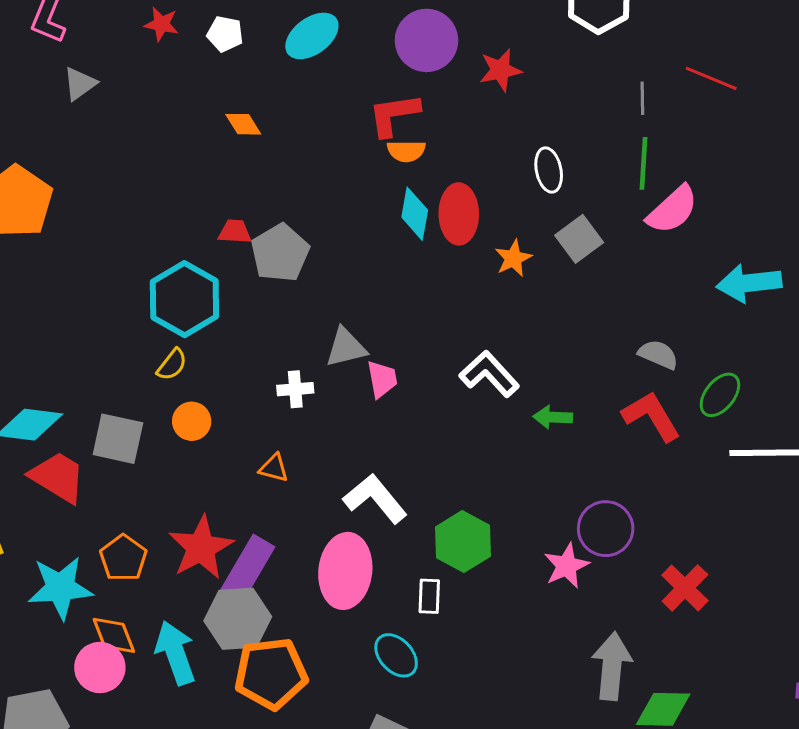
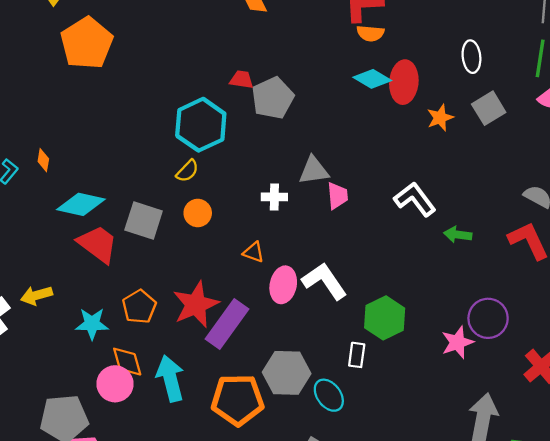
cyan diamond: (415, 214) -> (372, 79), turned -75
pink ellipse: (345, 571) -> (283, 285), moved, size x0.7
cyan star: (60, 588) -> (92, 324), size x0.7
gray hexagon: (238, 619) -> (287, 373), moved

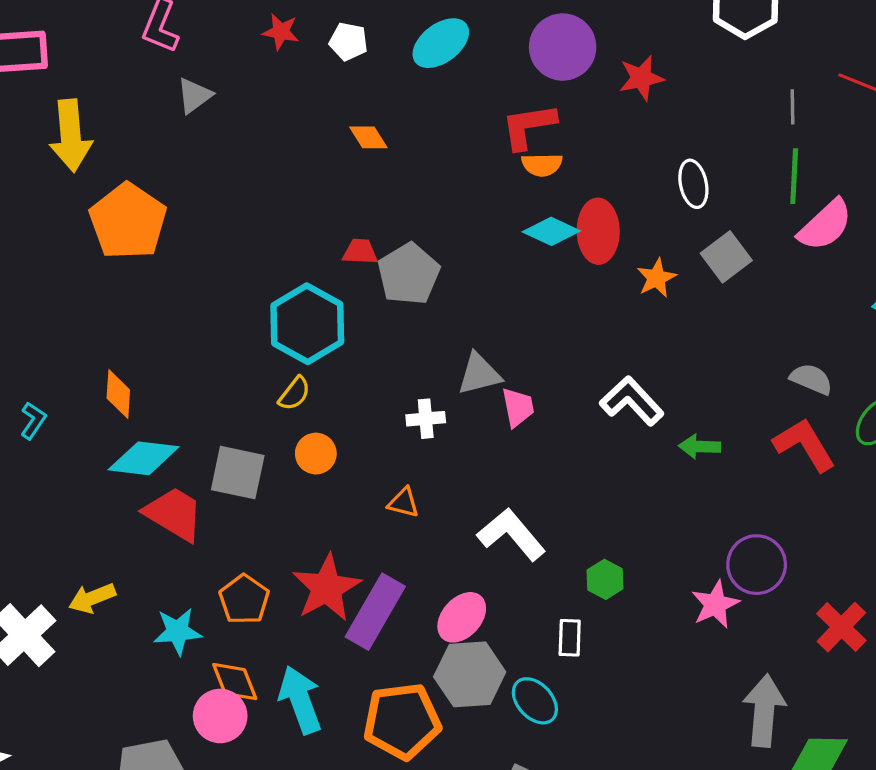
orange diamond: (43, 160) -> (118, 394), moved, size x1.4
pink ellipse: (283, 285) -> (462, 617), moved, turned 36
green hexagon: (385, 318) -> (605, 579), size x0.6

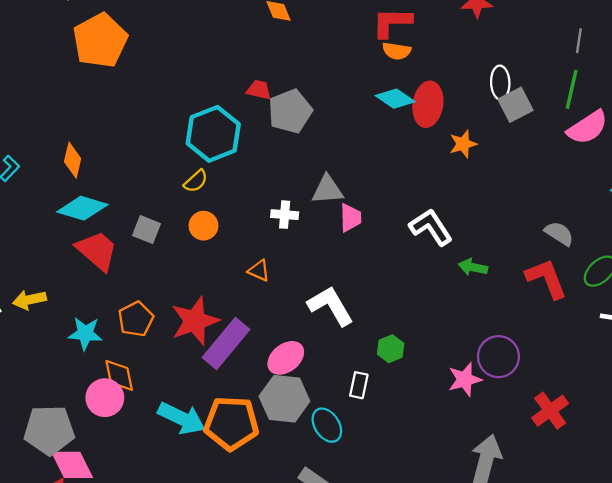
gray square: (726, 257) -> (515, 105), moved
gray square: (238, 473) -> (147, 230), size x0.7
cyan arrow: (300, 700) -> (182, 418), moved, turned 126

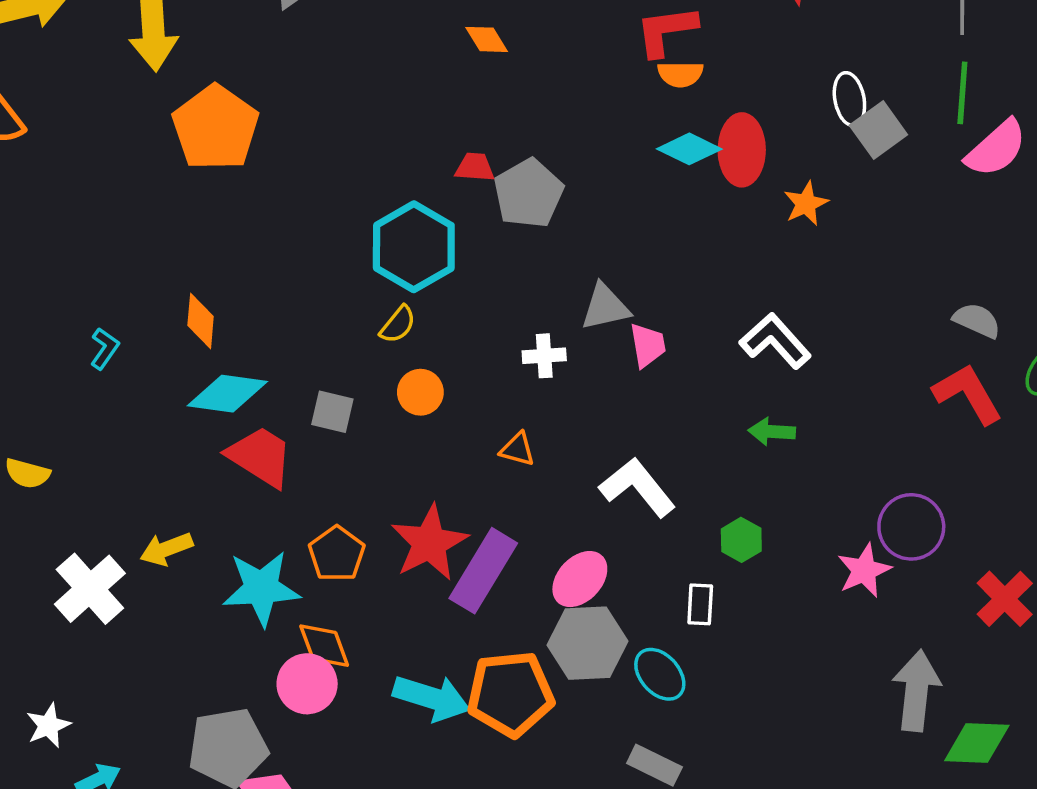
green arrow: (473, 267) -> (772, 432), moved
cyan star: (85, 333) -> (261, 588), size x1.4

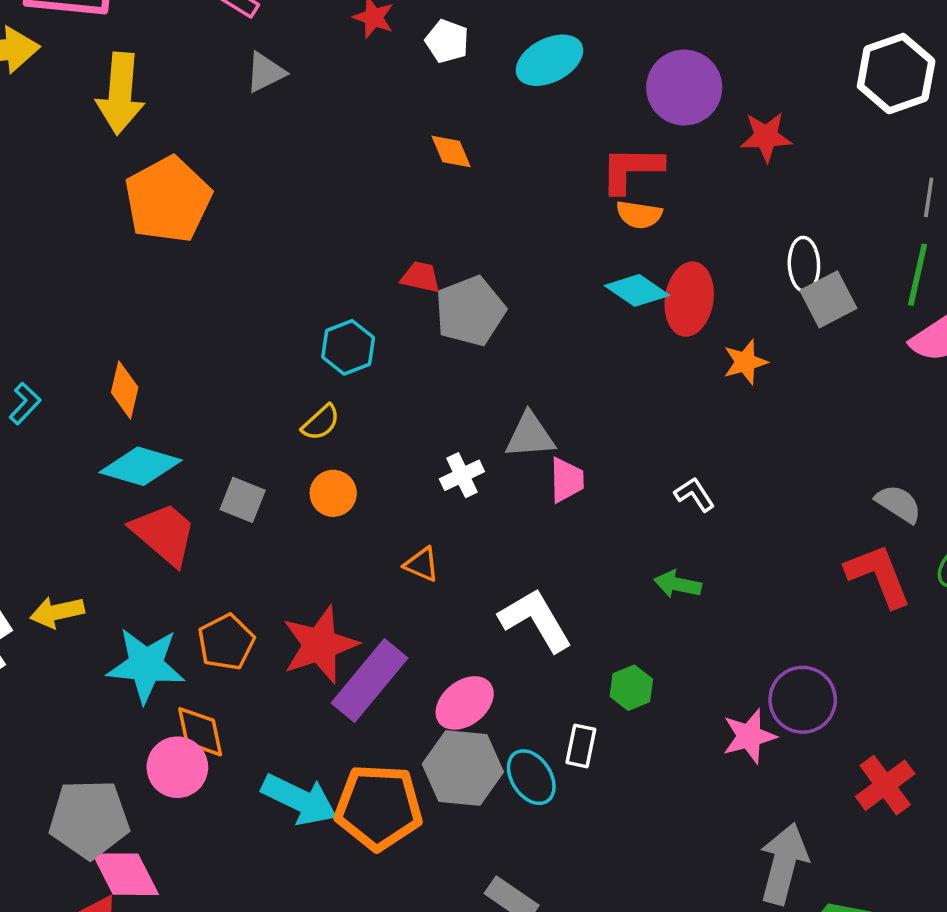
cyan hexagon: (414, 247) -> (348, 347), size x0.6
white L-shape: (775, 341) -> (695, 494), size x0.6
white cross: (544, 356) -> (462, 475), turned -30
cyan ellipse: (660, 674) -> (531, 777), moved

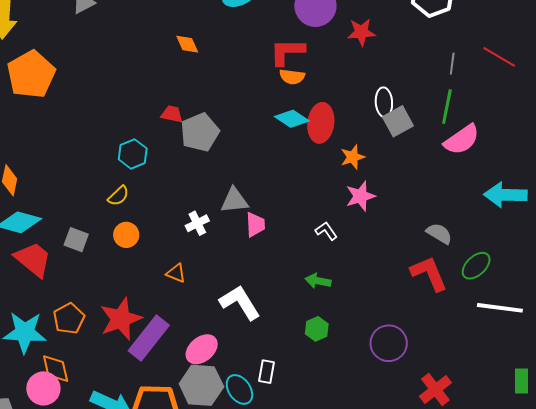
green hexagon: (631, 688) -> (317, 329), moved
pink star: (749, 736) -> (360, 196), moved

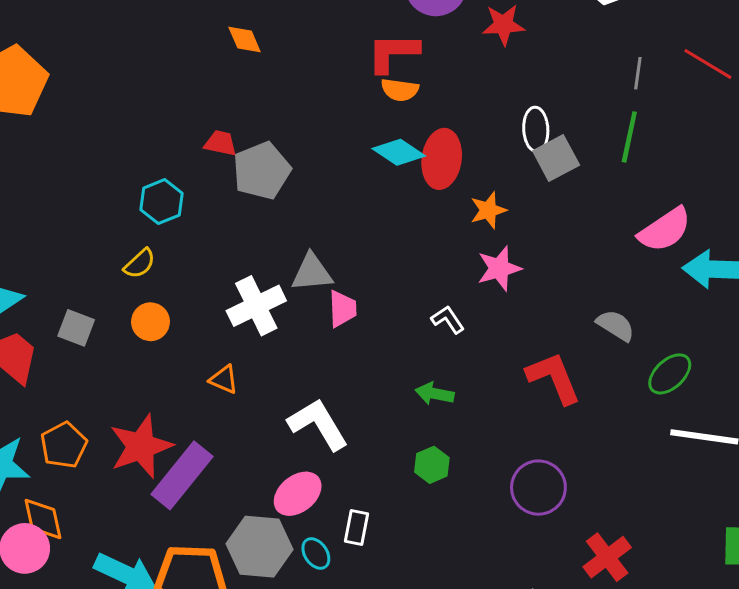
pink semicircle: (462, 140) -> (665, 230), moved
white cross: (197, 223) -> (256, 306), size x1.6
red L-shape: (429, 273) -> (554, 378), moved
pink ellipse: (202, 349) -> (298, 494), moved
cyan ellipse: (239, 389) -> (316, 554), size x0.7

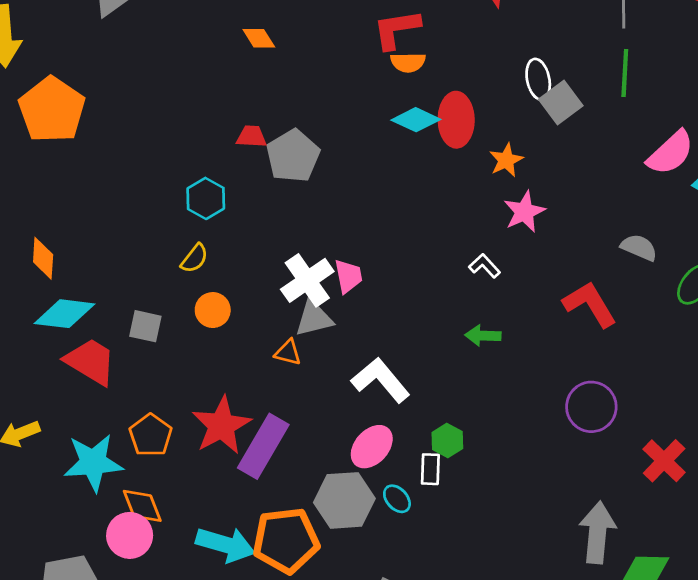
gray triangle: (312, 273) -> (314, 318), moved
pink trapezoid: (342, 309) -> (348, 276), moved
green hexagon: (432, 465) -> (447, 440), moved

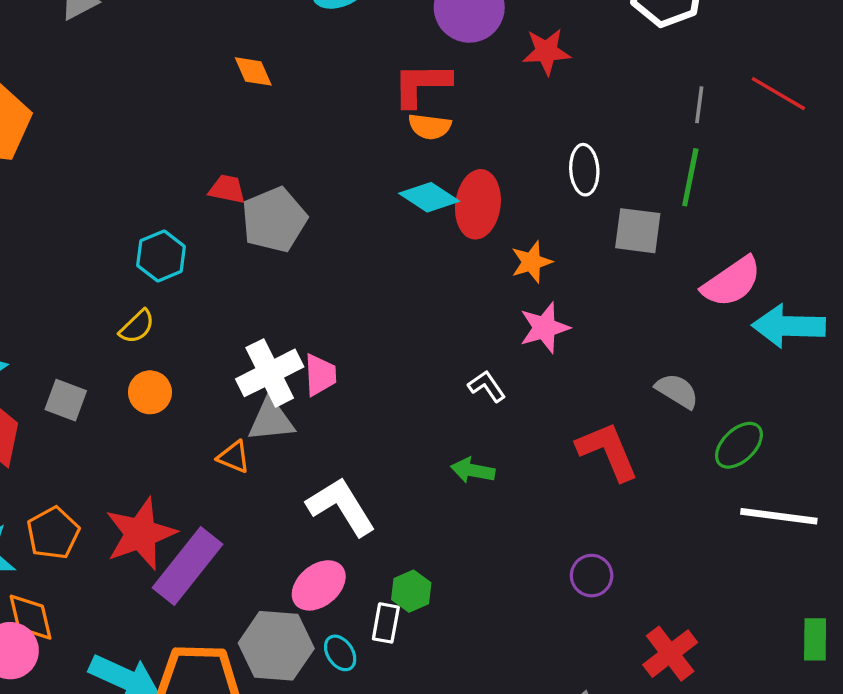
gray square: (561, 103) -> (638, 231), moved, turned 36
purple circle: (591, 407) -> (592, 576), size x0.7

